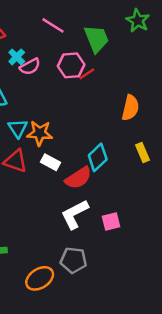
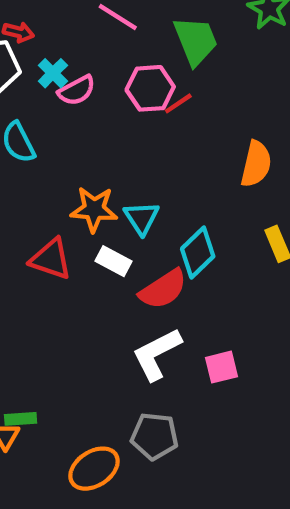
cyan triangle: (18, 128) -> (142, 218), moved

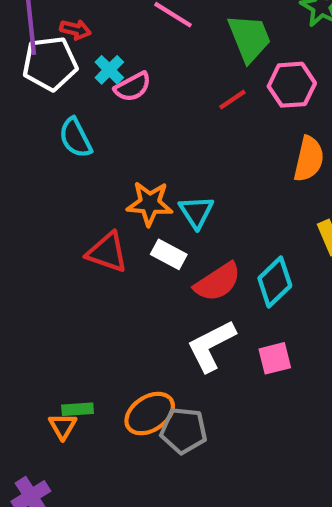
pink hexagon: (150, 88) -> (292, 85), moved
cyan diamond: (198, 253) -> (275, 282), moved
gray pentagon: (155, 436) -> (184, 430), moved
orange ellipse: (94, 469) -> (150, 414), moved

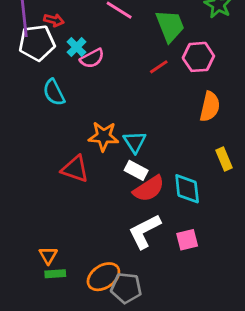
white rectangle: (169, 254) -> (136, 170), moved
cyan diamond: (275, 282) -> (187, 189), turned -52
orange triangle: (63, 426) -> (48, 255), moved

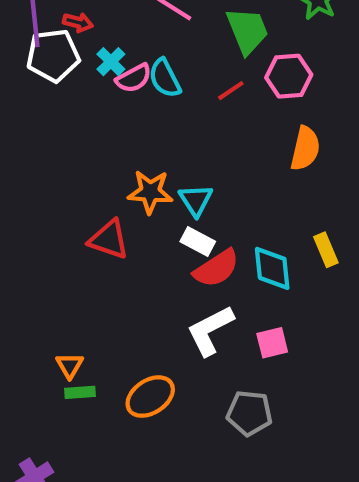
cyan semicircle: (54, 92) -> (165, 78), moved
yellow rectangle: (224, 159) -> (326, 250), moved
gray pentagon: (126, 288) -> (249, 413), moved

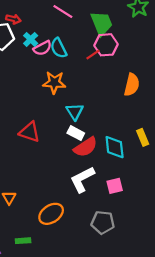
pink hexagon: (289, 76) -> (106, 45), moved
orange star: (150, 192) -> (54, 83), moved
green rectangle: (80, 392) -> (23, 241), moved

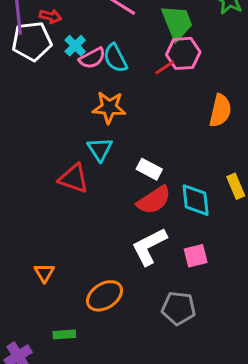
cyan triangle: (75, 112) -> (100, 149), moved
white rectangle: (76, 133) -> (149, 169), moved

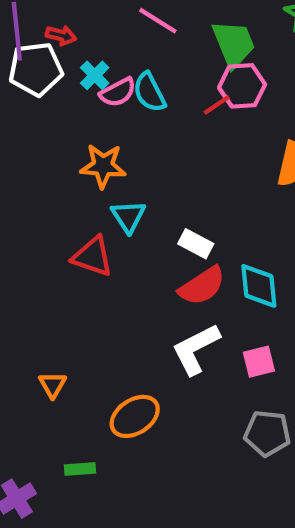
orange star: (109, 107) -> (103, 166), moved
gray pentagon: (179, 308) -> (267, 433), moved

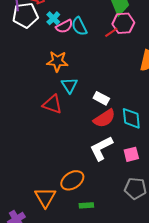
orange triangle: (53, 385) -> (45, 197), moved, size x1.6
green rectangle: (80, 469) -> (86, 205), moved

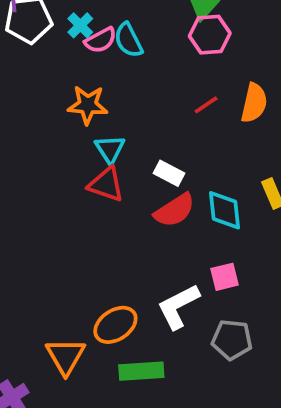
red line: (111, 32) -> (206, 105), moved
red triangle: (52, 104) -> (106, 184), moved
white L-shape: (101, 148) -> (178, 306), moved
green rectangle: (86, 205) -> (141, 371), size x1.6

